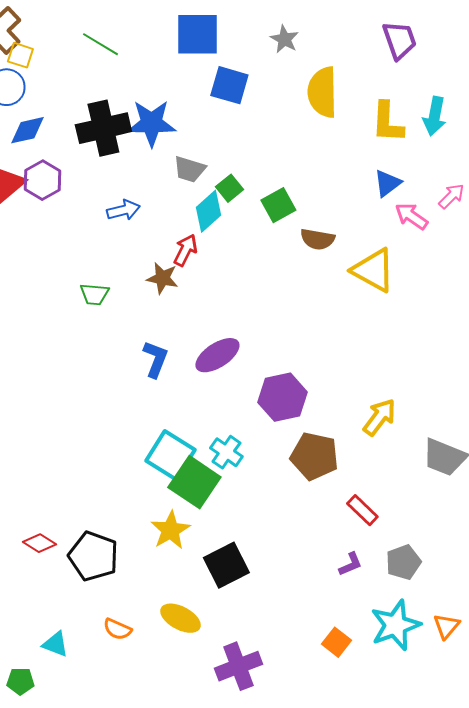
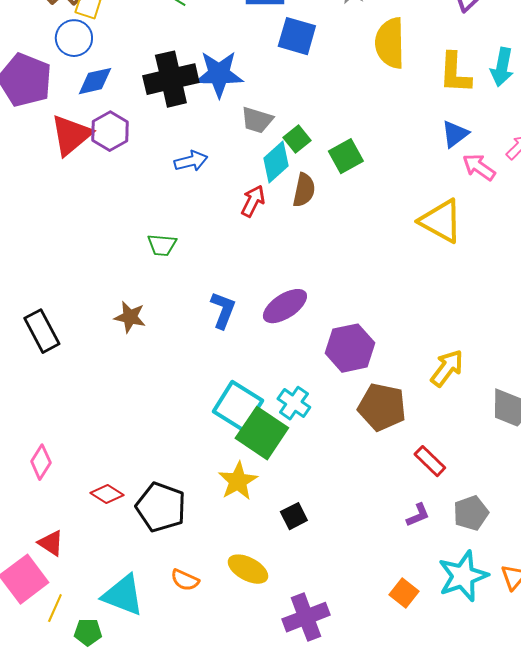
brown semicircle: (317, 239) -> (304, 190), moved, turned -88
brown star: (162, 278) -> (130, 317), moved
black square: (226, 565) -> (294, 516), size x0.6
cyan triangle: (55, 644) -> (123, 595), size x1.6

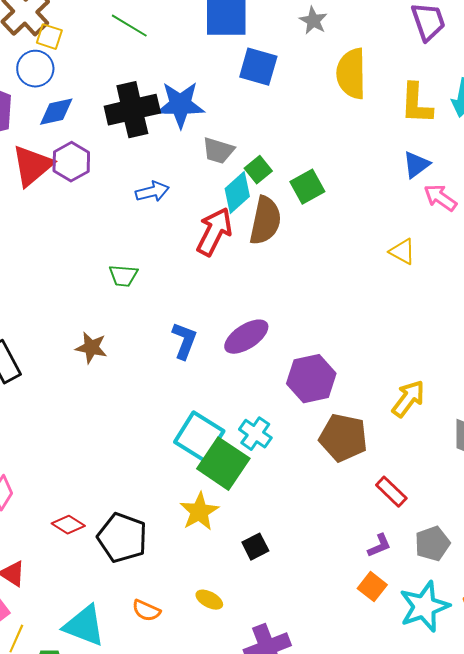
brown semicircle: (304, 190) -> (265, 221), size x1.4
red arrow: (253, 201) -> (214, 232), size x1.5
yellow triangle: (441, 221) -> (402, 252), size x0.6
yellow ellipse: (248, 569) -> (209, 600), size x0.7
orange square: (404, 593) -> (372, 587), moved

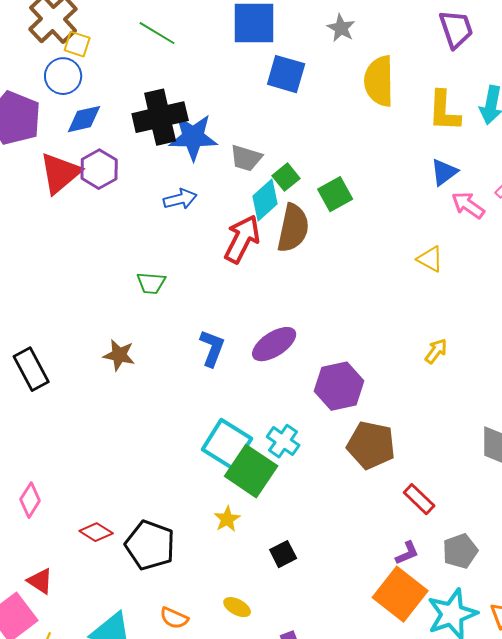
blue star: (180, 105) -> (193, 137), moved
yellow arrow: (408, 399) -> (436, 351), moved, size x0.7
yellow star: (199, 512) -> (227, 519), size x0.7
orange square: (372, 587) -> (400, 594), size x1.8

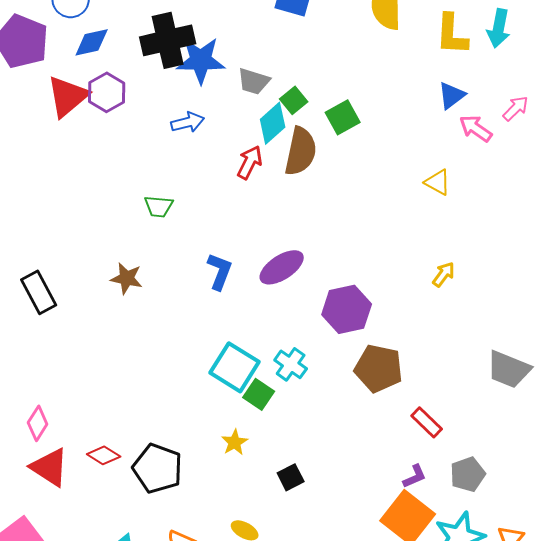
red arrow: (242, 239) -> (250, 162), size x0.7
green square: (251, 471) -> (259, 394), size x0.6
red triangle: (40, 581) -> (50, 467), moved, size x1.5

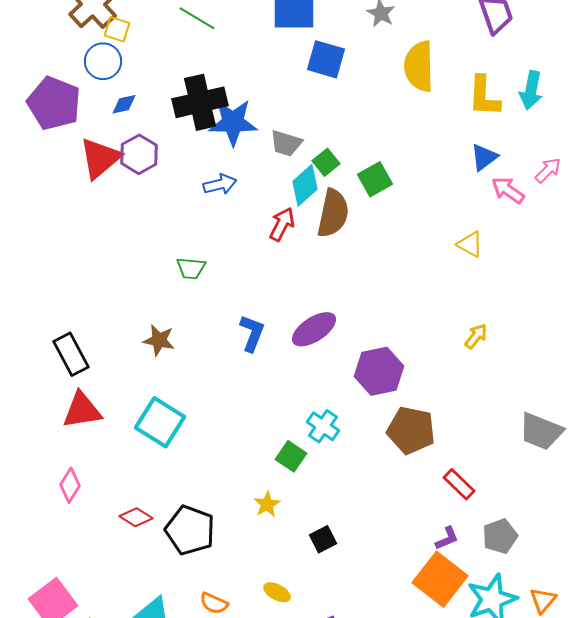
blue diamond: (92, 42) -> (124, 104), size x0.7
cyan square: (235, 367) -> (160, 422), moved
red triangle: (50, 467) -> (82, 410), moved, turned -42

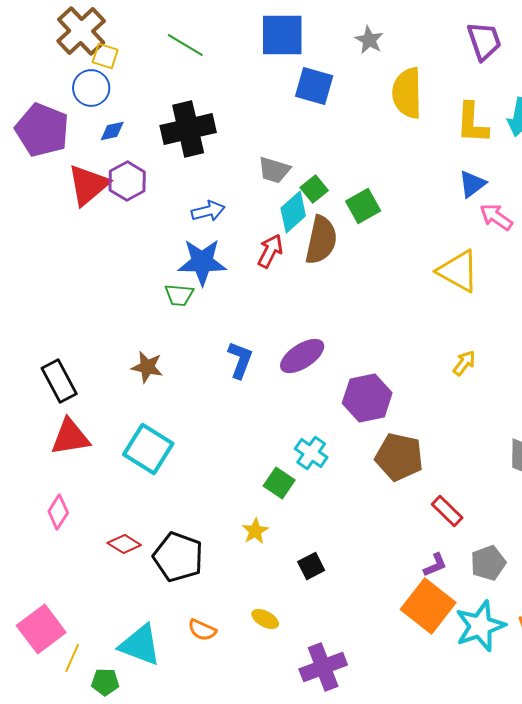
blue star: (233, 122) -> (202, 262), moved
yellow triangle: (470, 244) -> (458, 271), size x1.6

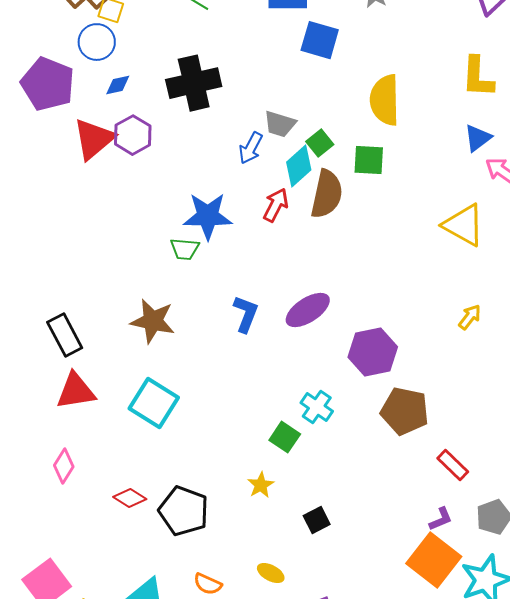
yellow semicircle: (407, 93) -> (385, 100), moved
green square: (363, 206) -> (369, 160), turned 32
blue arrow: (208, 211) -> (251, 148), moved, turned 132
brown star: (147, 367) -> (153, 321), size x1.4

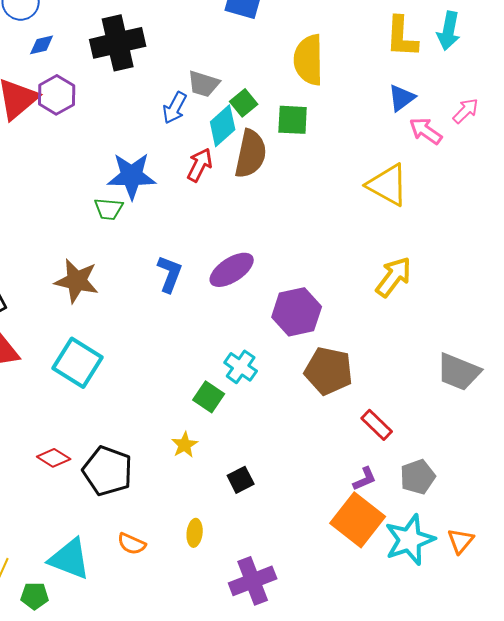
yellow arrow: (470, 317) -> (394, 277), size x1.6
yellow ellipse: (271, 573) -> (195, 533), turned 68

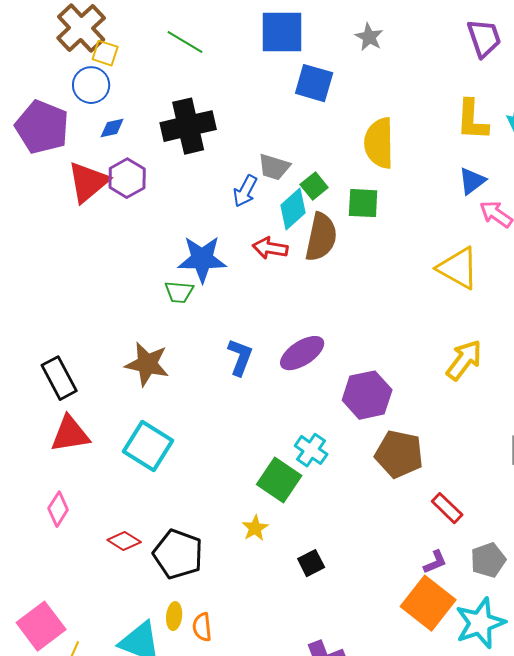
red arrow: (200, 165) -> (270, 248), turned -108
green square: (209, 397) -> (279, 480), size x1.4
yellow ellipse: (195, 533) -> (174, 616), moved
orange semicircle: (132, 544) -> (202, 627), turned 60

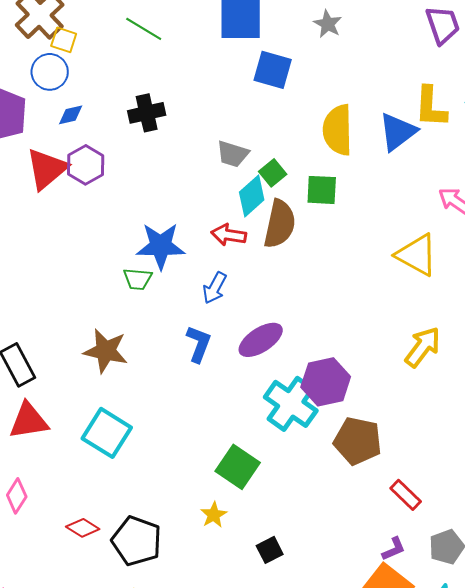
black cross: (188, 126) -> (147, 113), size x0.7
blue triangle: (472, 181) -> (398, 132), moved, size x1.4
blue arrow: (245, 191) -> (215, 288), moved
cyan cross: (311, 450) -> (291, 404), moved, size x1.6

